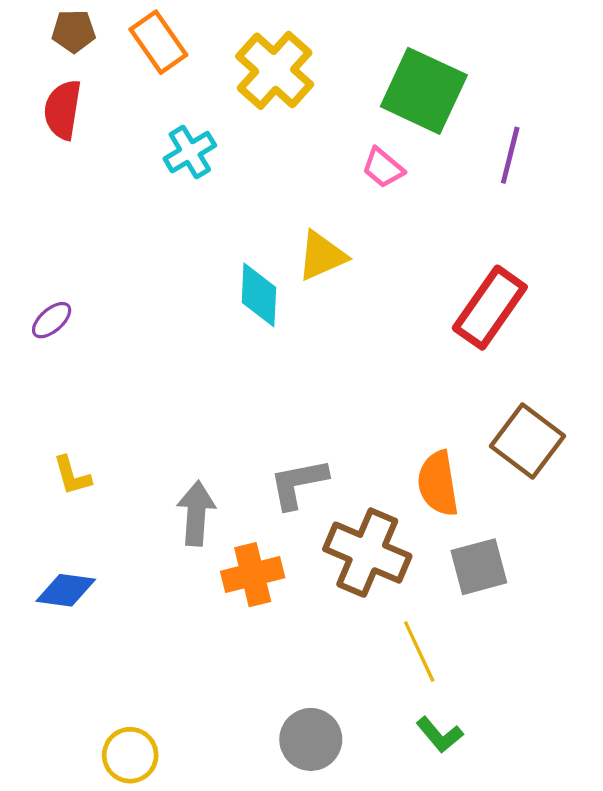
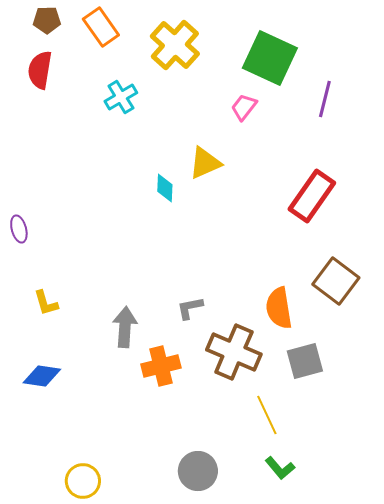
pink trapezoid: (383, 168) -> (244, 107), turned 88
cyan diamond: (259, 295) -> (165, 188), size x0.7
purple ellipse: (52, 320) -> (19, 229), moved, turned -64
gray L-shape: (298, 483) -> (190, 308), size x0.7

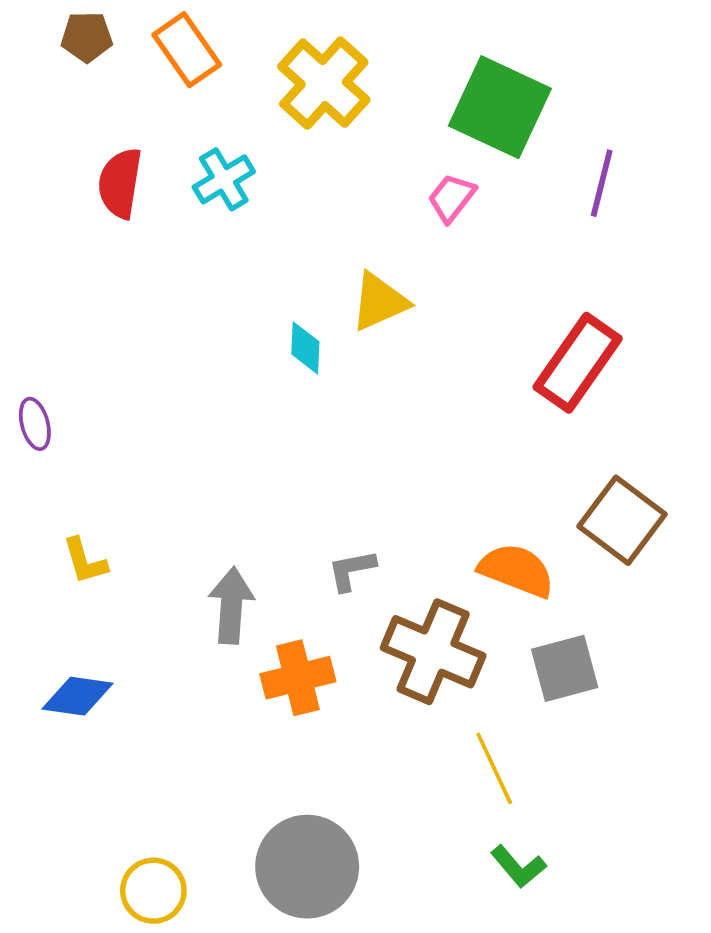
red semicircle: (40, 70) -> (120, 183), moved
orange semicircle: (279, 308) -> (516, 570), turned 120
gray circle: (198, 471) -> (307, 867), moved, size x1.4

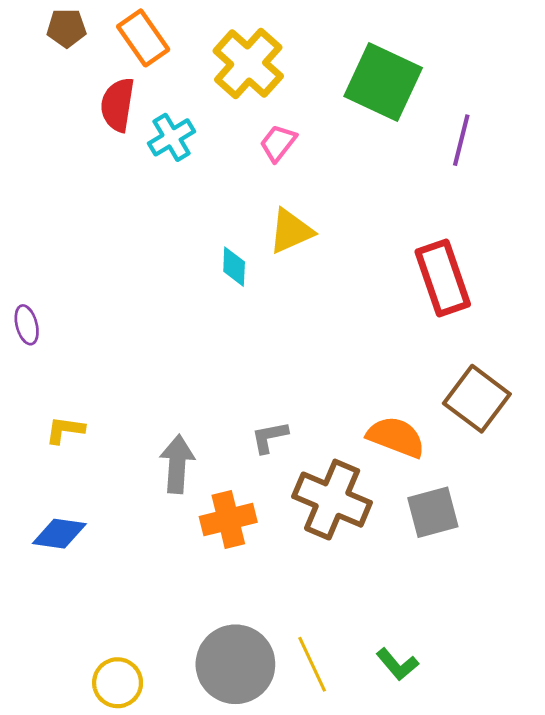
red semicircle: (120, 183) -> (118, 105), moved
pink trapezoid: (452, 198) -> (278, 143), moved
red rectangle: (578, 363) -> (443, 278), turned -54
yellow L-shape: (85, 561) -> (65, 430), turned 114
yellow line: (494, 768) -> (312, 664), moved

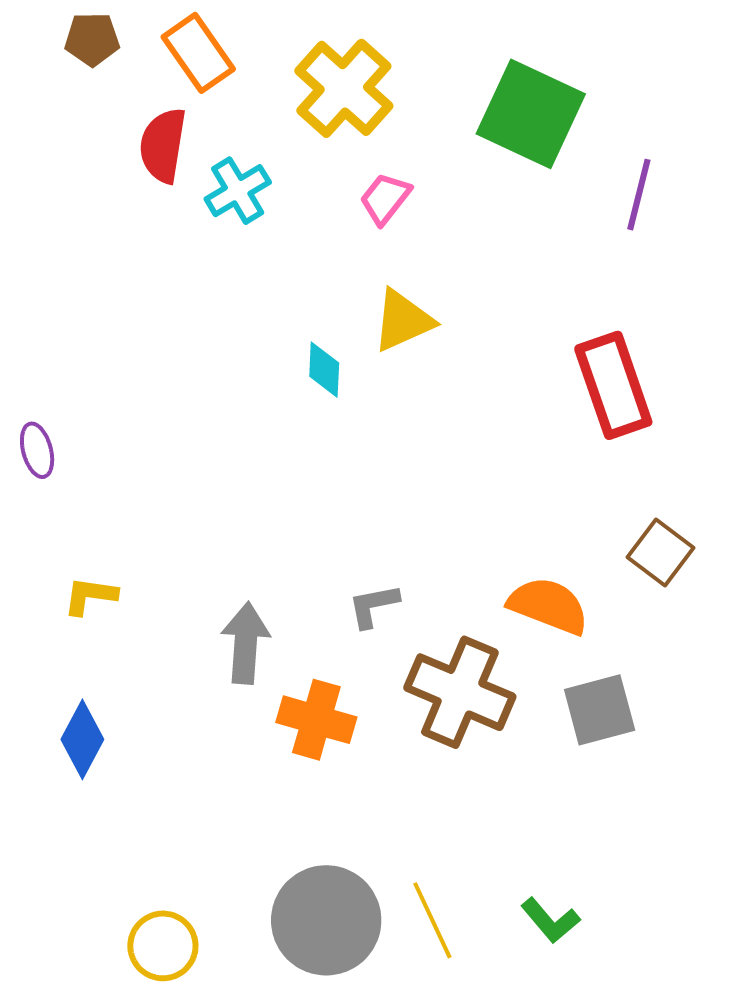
brown square: (477, 399) -> (661, 553), size x0.7
orange cross: (228, 519) -> (316, 720), turned 30
blue diamond: (59, 534) -> (82, 739), turned -70

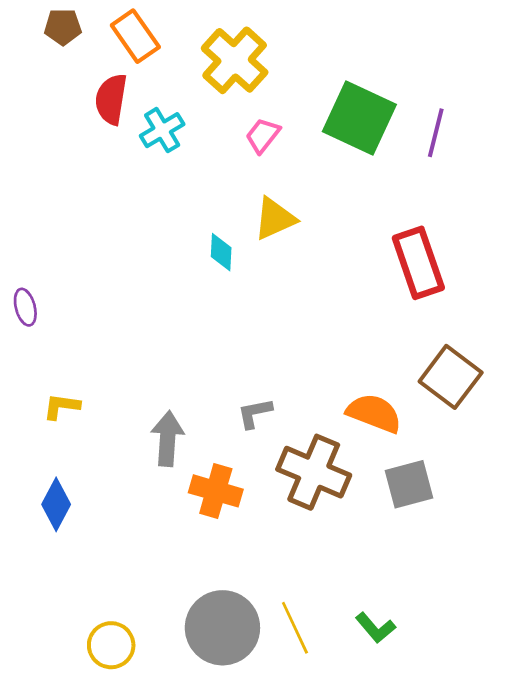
green square: (531, 114) -> (359, 118), moved
brown square: (661, 553) -> (451, 377), size x1.4

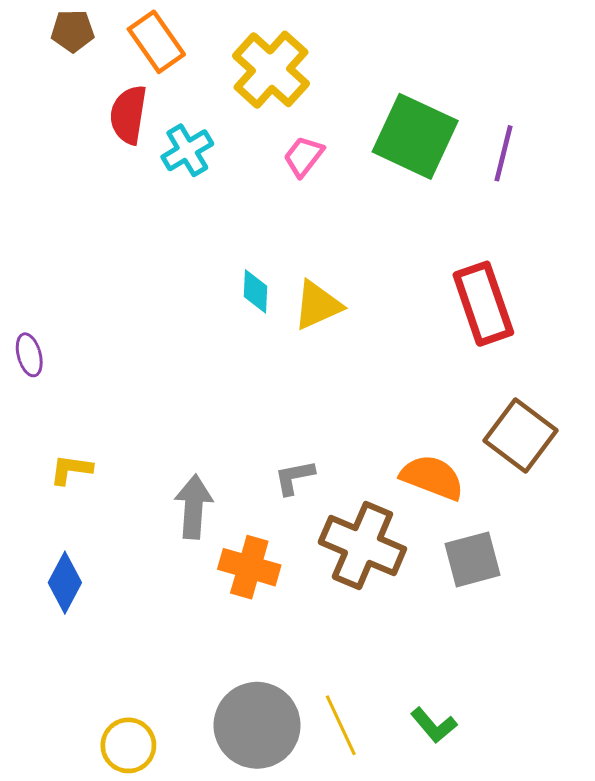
yellow triangle: (275, 219) -> (317, 305), moved

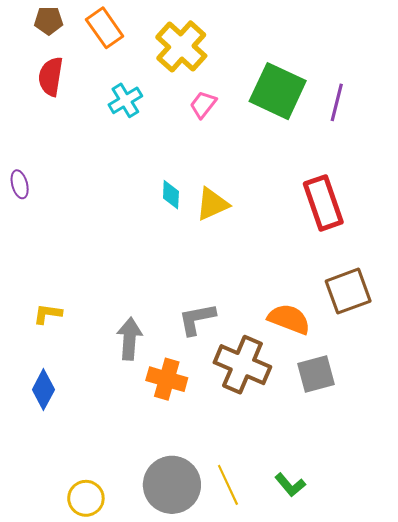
red semicircle: (128, 115) -> (51, 77), moved
purple ellipse: (29, 355) -> (20, 184), moved
brown square: (521, 435) -> (348, 291), turned 33
gray L-shape: (294, 477) -> (197, 319), size x1.4

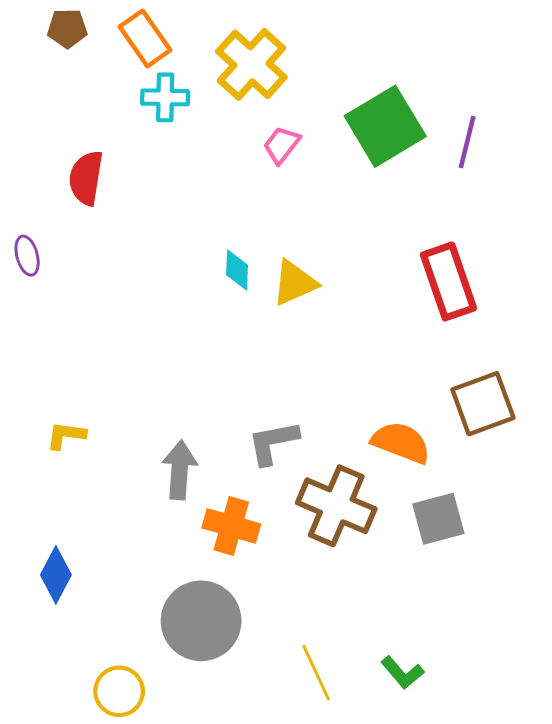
red semicircle: (51, 77) -> (86, 178), moved
green square: (278, 91) -> (385, 126), turned 34
cyan cross: (125, 100) -> (165, 97), moved, turned 32
blue diamond: (43, 390) -> (56, 575), moved
gray circle: (172, 485) -> (201, 621), moved

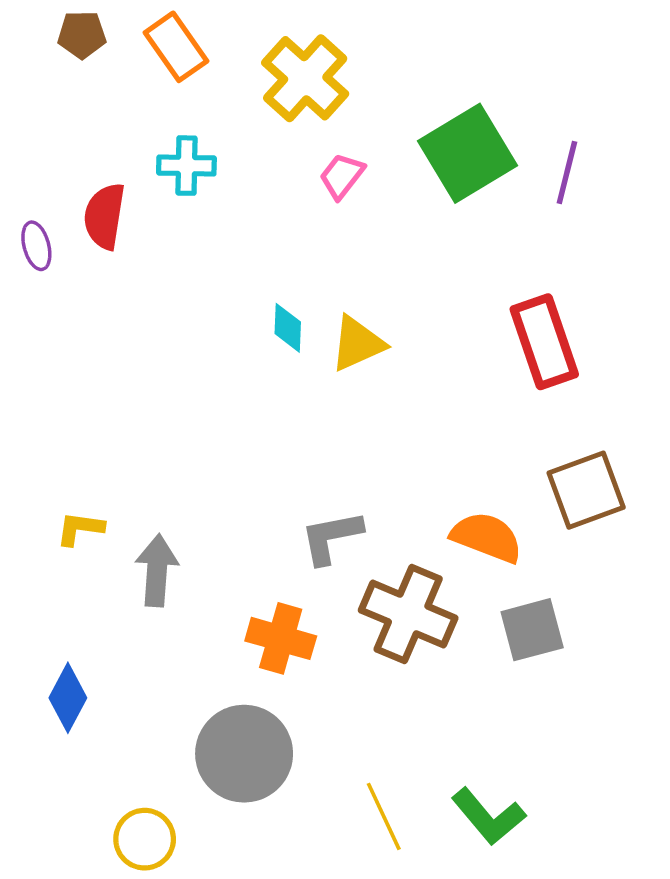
cyan cross: (165, 97) -> (186, 166), moved
purple ellipse: (27, 256) -> (36, 246), moved
gray arrow: (180, 470) -> (157, 570), moved
green L-shape: (402, 673) -> (488, 816), size x1.4

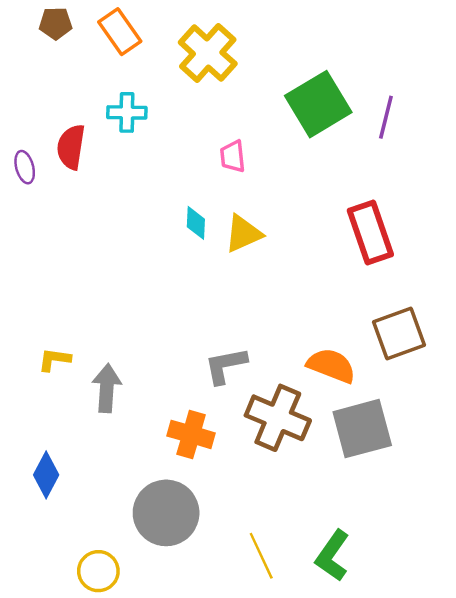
pink trapezoid: (342, 176) -> (233, 156), moved, turned -44
gray square: (532, 630) -> (362, 429), size x1.4
green L-shape: (488, 816) -> (332, 556), turned 75

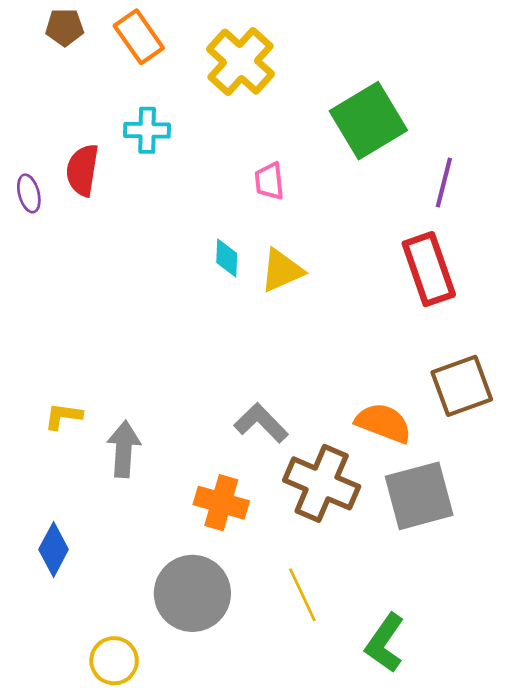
purple line: (386, 117) -> (444, 182), moved
gray L-shape: (226, 366) -> (261, 423), turned 57
yellow line: (261, 556) -> (302, 595), moved

